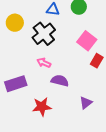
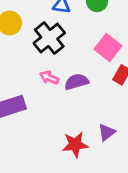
purple semicircle: (60, 81) -> (77, 82), moved, turned -30
red star: (42, 107) -> (75, 145), moved

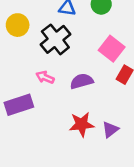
pink arrow: (49, 78) -> (45, 77), moved
red star: (75, 145) -> (82, 124), moved

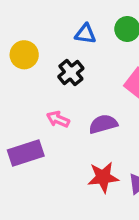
black cross: (55, 39) -> (71, 72), size x0.7

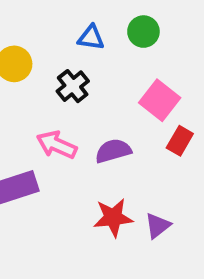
pink arrow: (58, 119) -> (57, 145), size x1.4

